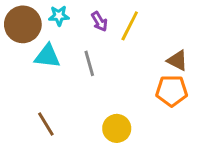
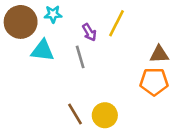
purple arrow: (99, 21) -> (89, 32), moved
brown triangle: (177, 60) -> (159, 54), turned -30
brown line: (46, 124) -> (75, 114), moved

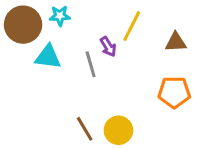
purple arrow: (89, 32) -> (108, 47), moved
brown triangle: (159, 54) -> (176, 42), moved

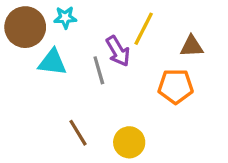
purple arrow: (108, 47) -> (118, 51), size x1.4
orange pentagon: (174, 92) -> (176, 86), moved
brown line: (85, 129) -> (78, 133), moved

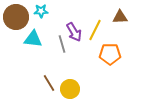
yellow line: (144, 29) -> (95, 30), moved
brown triangle: (192, 46) -> (120, 17), moved
yellow circle: (129, 142) -> (70, 89), moved

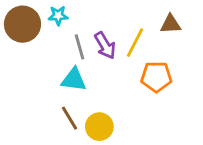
cyan triangle: (33, 39) -> (74, 80), moved
gray line: (62, 44) -> (79, 47), moved

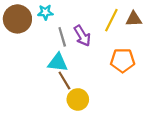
yellow line: (135, 43) -> (111, 20), moved
brown line: (69, 118) -> (64, 80), moved

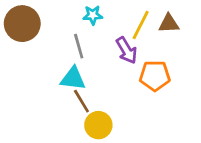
cyan star: (45, 12) -> (93, 15), moved
purple arrow: (82, 36) -> (127, 50), moved

